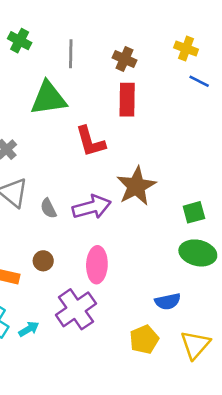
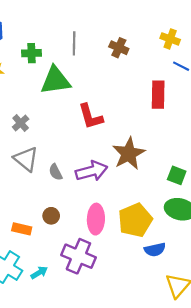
green cross: (20, 41) -> (32, 53), moved, turned -30
red rectangle: (127, 100) -> (158, 95), moved
green square: (194, 212) -> (177, 175), turned 36
purple cross: (76, 309) -> (78, 256), turned -32
yellow pentagon: (144, 339) -> (135, 220), moved, size x1.4

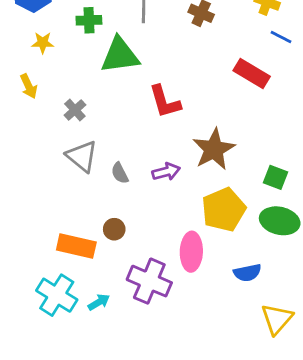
red rectangle: (158, 95) -> (252, 74), turned -60
purple arrow: (92, 171) -> (166, 172), size x0.7
pink ellipse: (96, 219) -> (191, 252), moved
yellow pentagon: (135, 220) -> (224, 210), moved
orange rectangle: (22, 229) -> (76, 246), size x1.5

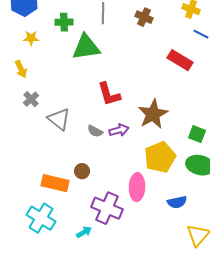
red L-shape: (165, 102) -> (109, 94), moved
gray cross: (75, 110) -> (31, 99), moved
gray semicircle: (120, 173) -> (95, 131), moved, turned -35
cyan arrow: (99, 302) -> (84, 232), moved

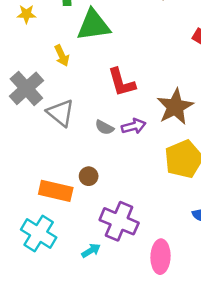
yellow arrow: (21, 69) -> (62, 56), moved
gray cross: (31, 99) -> (26, 88), size x1.8
pink ellipse: (137, 187) -> (161, 257), moved

